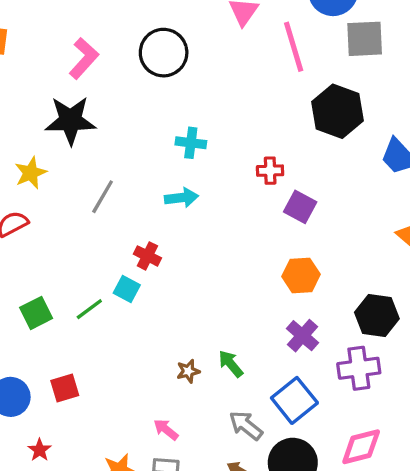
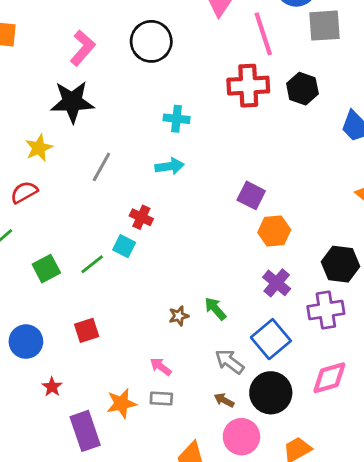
black hexagon: (338, 111) -> (302, 89), size x0.7
red cross: (270, 171) -> (248, 86), moved, size x1.8
purple square: (300, 207) -> (251, 195), moved
red square: (65, 388) -> (87, 330), moved

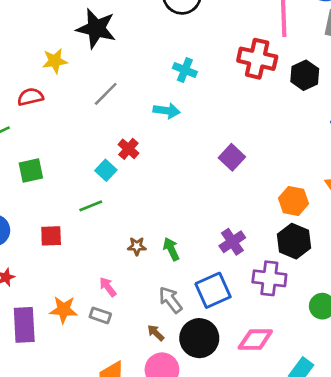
orange hexagon: (274, 231) -> (294, 201), moved
green line: (92, 264) -> (91, 206), moved

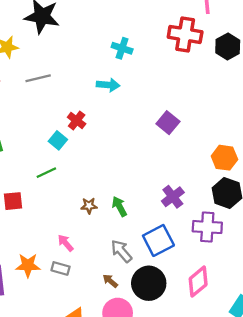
gray line: (106, 94) -> (38, 78), moved, turned 35
pink diamond: (255, 340) -> (198, 282), turned -36

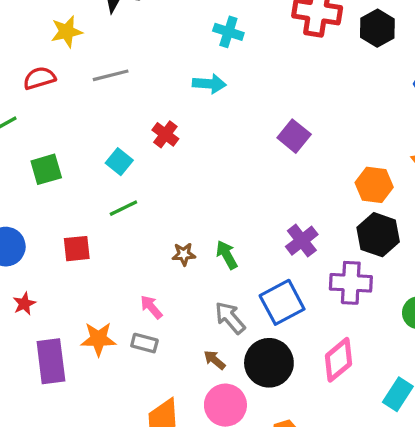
cyan square: (58, 140) -> (119, 162), moved

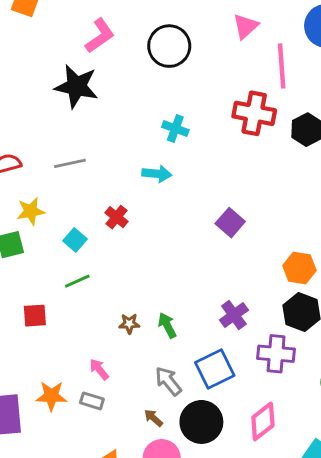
yellow star: (67, 32) -> (31, 211), moved

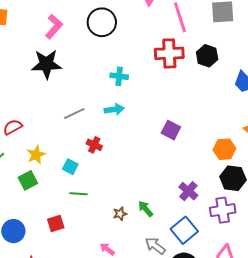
gray line: (70, 163) -> (74, 113), moved
green line: (77, 281) -> (78, 194), turned 42

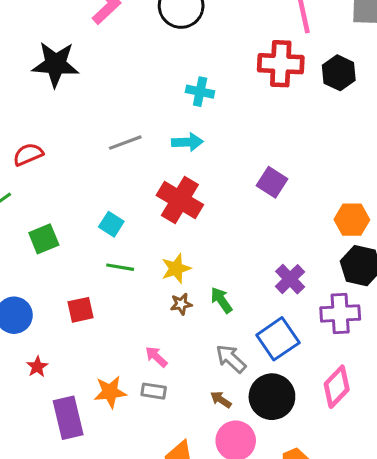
black star: (47, 64) -> (56, 64), moved
red cross: (94, 145) -> (180, 200), moved, size x1.8
yellow star: (36, 155) -> (176, 269), moved

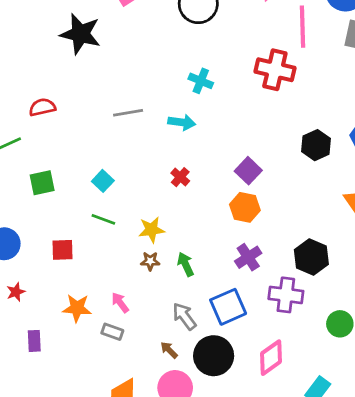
black hexagon: (339, 73) -> (316, 145), moved
red cross: (180, 200) -> (180, 177), moved, size x0.5
orange hexagon: (352, 220) -> (245, 207), moved
orange star: (110, 392) -> (77, 308), moved
purple rectangle: (68, 418) -> (34, 341), size x0.6

